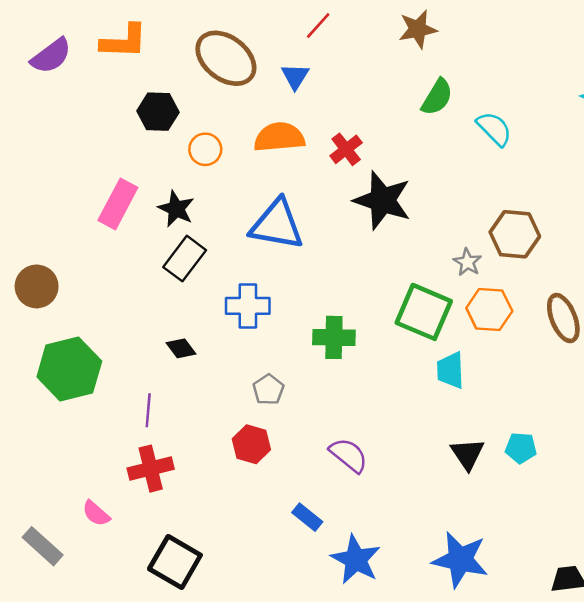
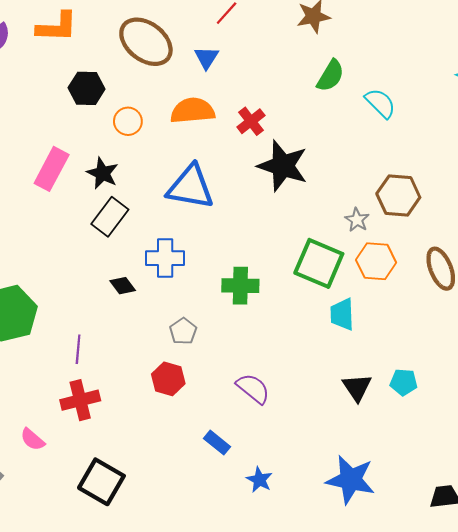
black diamond: (181, 348) -> (123, 286), moved
blue star: (356, 560) -> (259, 480), size x0.6

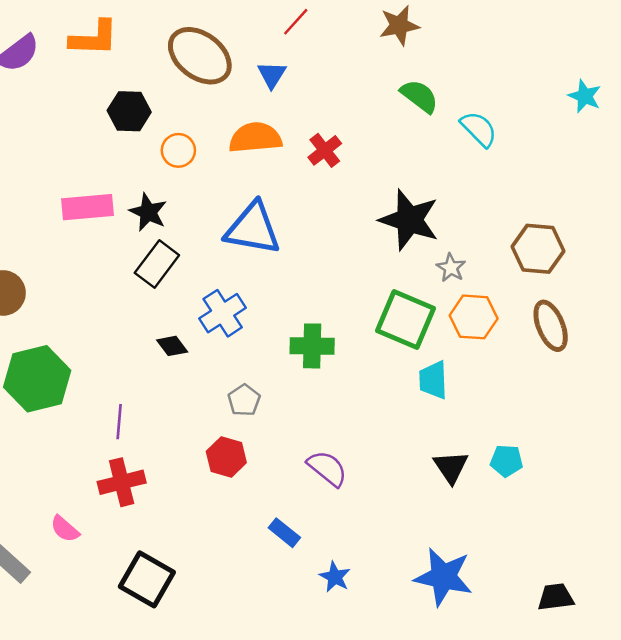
green semicircle: (330, 76) -> (419, 96), turned -84
black star: (283, 166) -> (409, 220), moved
pink rectangle: (52, 169) -> (88, 207), turned 57
brown hexagon: (398, 195) -> (538, 249), moved
blue cross: (165, 258) -> (223, 313), turned -33

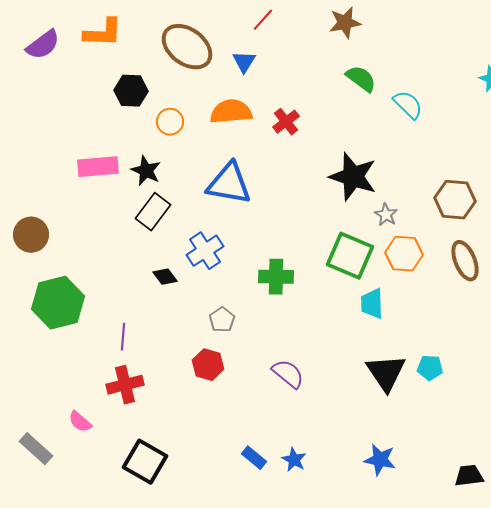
black triangle: (451, 467) -> (386, 373), size x1.4
blue rectangle: (284, 533) -> (254, 458), moved
blue star: (443, 577) -> (380, 460), size x0.7

